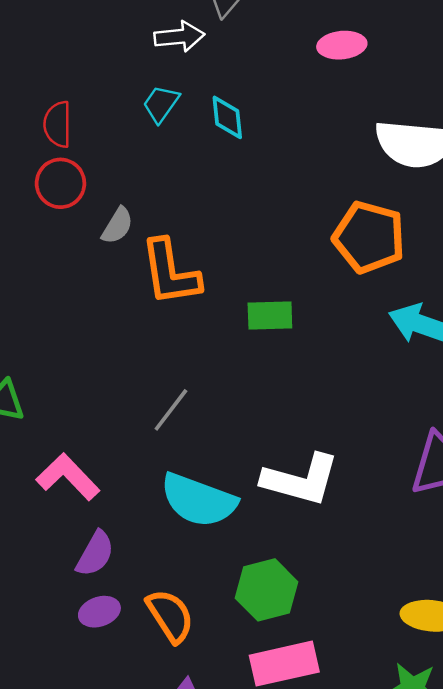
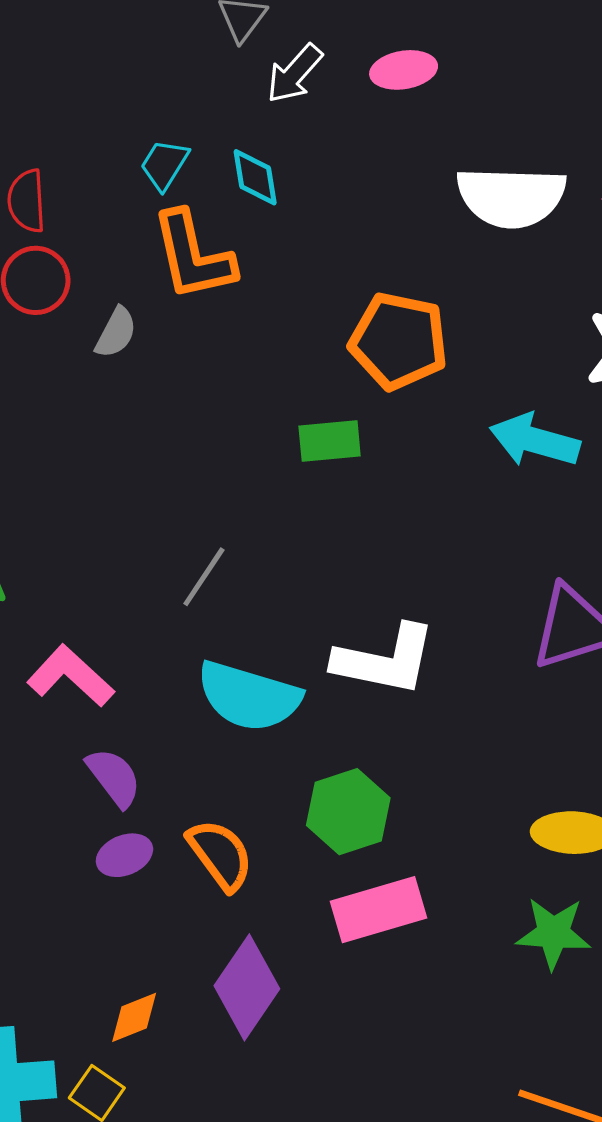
white arrow: (179, 37) -> (294, 74), moved, turned 141
orange pentagon: (369, 237) -> (399, 341), moved
orange L-shape: (170, 272) -> (193, 256), moved
purple semicircle: (95, 554) -> (114, 777), turned -63

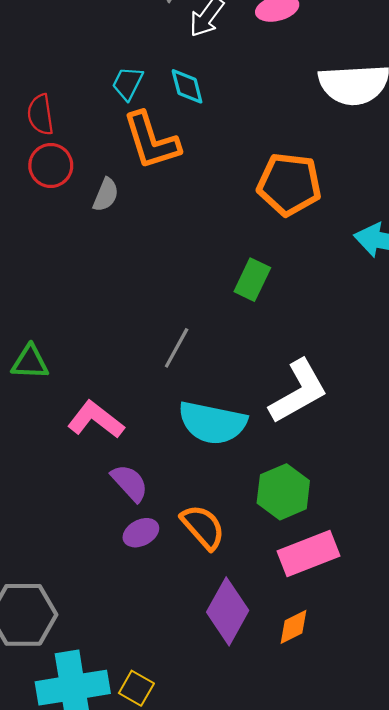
green rectangle: (330, 441) -> (252, 280), moved, turned -54
white L-shape: (385, 660) -> (298, 392), turned -36
orange diamond: (134, 1017) -> (293, 627), moved

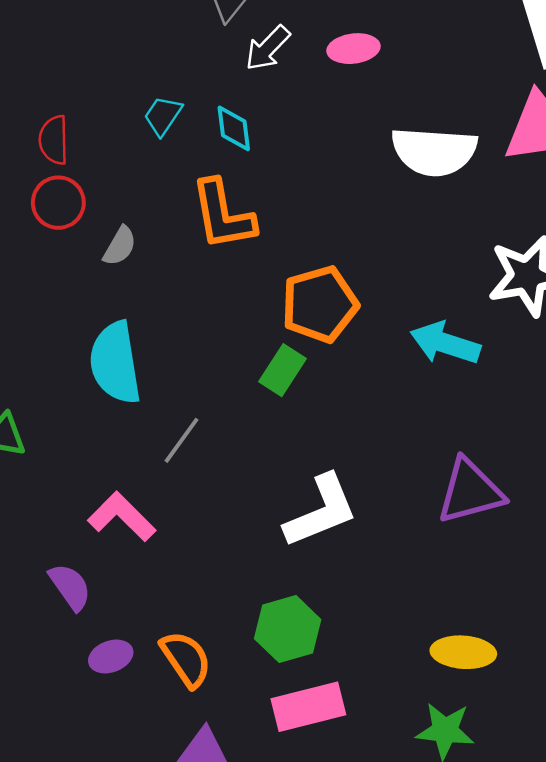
orange L-shape: (151, 141) -> (223, 215), moved
orange pentagon: (289, 184) -> (320, 304), moved, turned -30
pink L-shape: (96, 420) -> (122, 517), moved
cyan semicircle: (212, 423) -> (115, 363), moved, turned 62
purple semicircle: (130, 483) -> (70, 587), moved

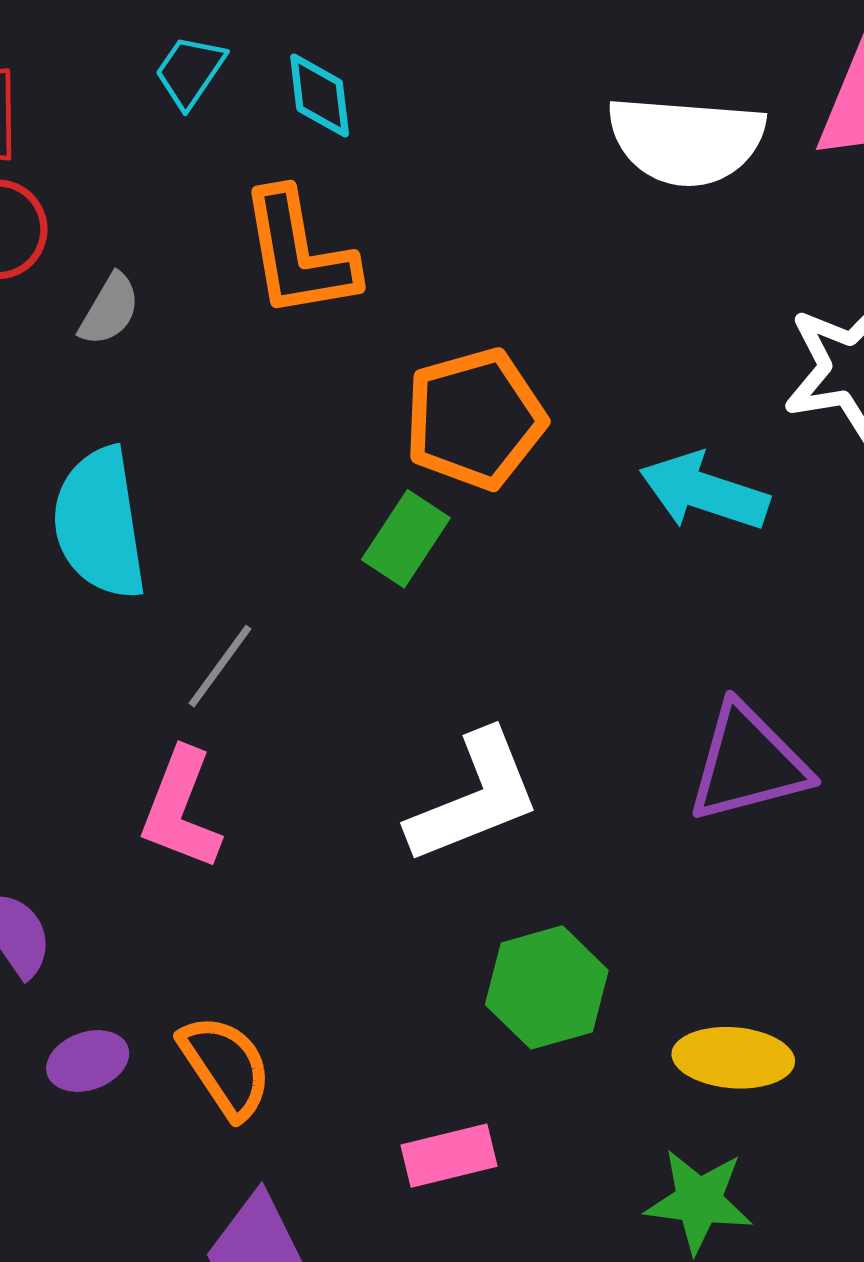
pink L-shape: (122, 517) -> (181, 809), moved, turned -114
green hexagon: (288, 629) -> (547, 987), moved
pink rectangle: (308, 707) -> (449, 1156), size x0.7

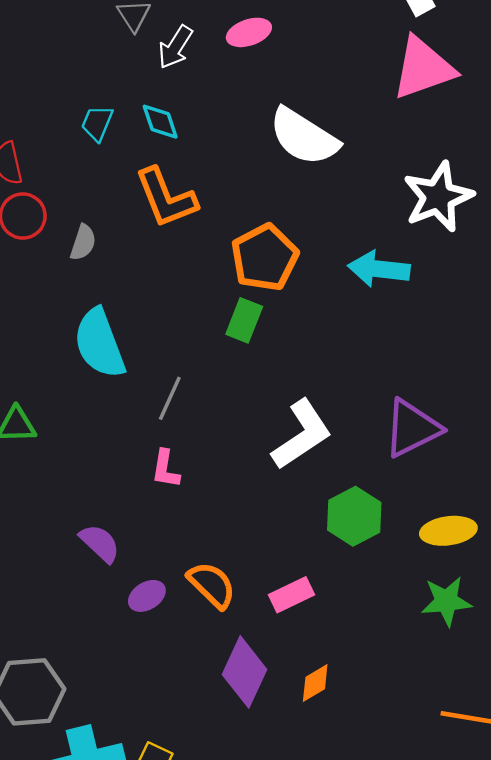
white semicircle: (686, 140) -> (304, 137), moved, turned 40
purple triangle: (748, 763) -> (412, 428), moved
pink L-shape: (181, 809) -> (166, 469), size x0.7
pink rectangle: (449, 1156) -> (291, 595), moved

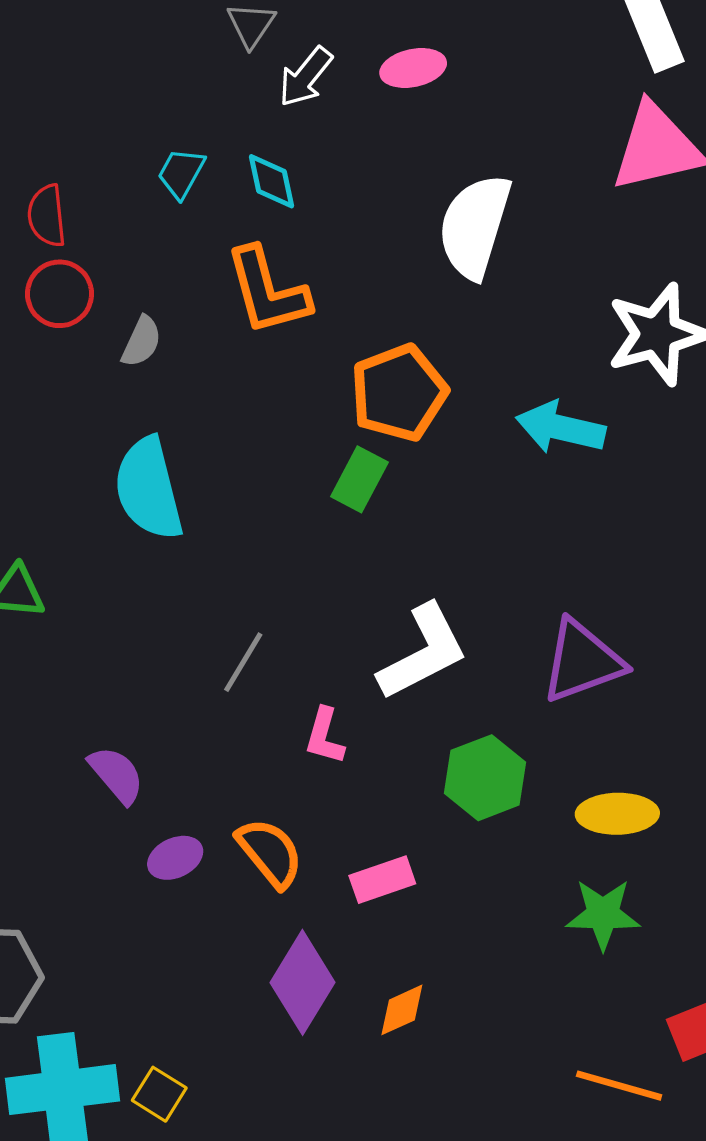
white semicircle: (304, 137) -> (475, 226), turned 68
gray line: (170, 398) -> (243, 662), moved
pink L-shape: (166, 469) -> (325, 736), moved

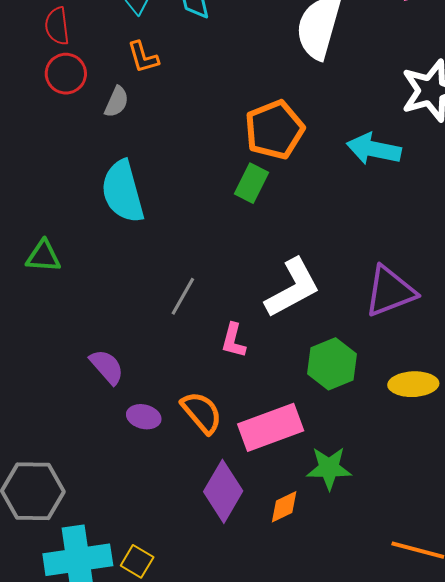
orange L-shape: (267, 291) -> (143, 57), moved, size x0.6
purple ellipse: (175, 858) -> (144, 417), turned 40
pink rectangle: (382, 880) -> (271, 427), size x1.6
green star: (603, 914) -> (329, 468), moved

